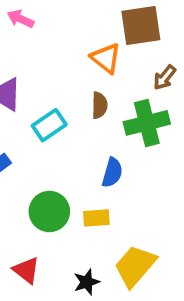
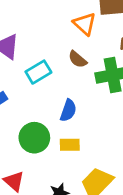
brown semicircle: (99, 105) -> (78, 59), turned 126
blue semicircle: (112, 173) -> (68, 110), moved

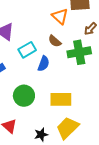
blue semicircle: (68, 110) -> (44, 64), moved
yellow rectangle: (70, 145) -> (61, 99), moved, size x1.5

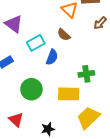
green cross: (79, 52) -> (86, 74), moved, size x0.7
yellow trapezoid: (67, 128) -> (88, 118), moved

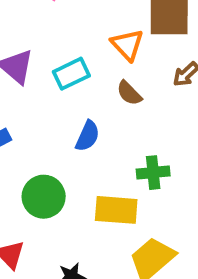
brown semicircle: (64, 35) -> (129, 93), moved
cyan rectangle: (36, 43) -> (71, 74), moved

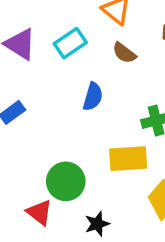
green circle: (44, 197) -> (66, 181), moved

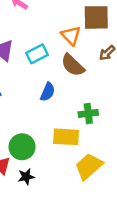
brown semicircle: (124, 53) -> (73, 65), size x1.5
black star: (97, 224) -> (26, 177), moved

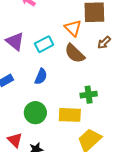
blue semicircle: (48, 92) -> (41, 76), moved
green circle: (22, 147) -> (35, 113), moved

